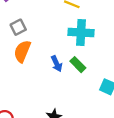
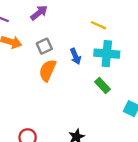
blue arrow: (57, 64) -> (75, 56), moved

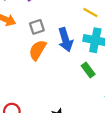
blue arrow: (75, 56) -> (65, 40), size x1.5

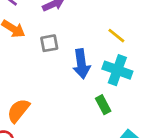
orange semicircle: (38, 50) -> (18, 111), moved

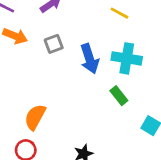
yellow line: (116, 36) -> (119, 13), moved

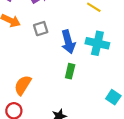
green rectangle: (119, 96) -> (70, 71), moved, turned 48

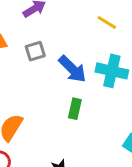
blue arrow: (68, 42) -> (72, 69), turned -30

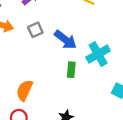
cyan cross: (112, 71) -> (98, 54), moved, turned -35

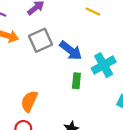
gray square: (35, 30) -> (40, 40), size x1.5

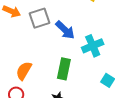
green rectangle: (76, 81) -> (64, 69), moved, size x1.5

